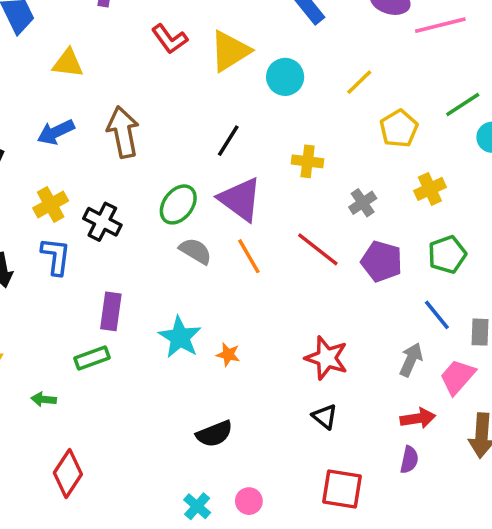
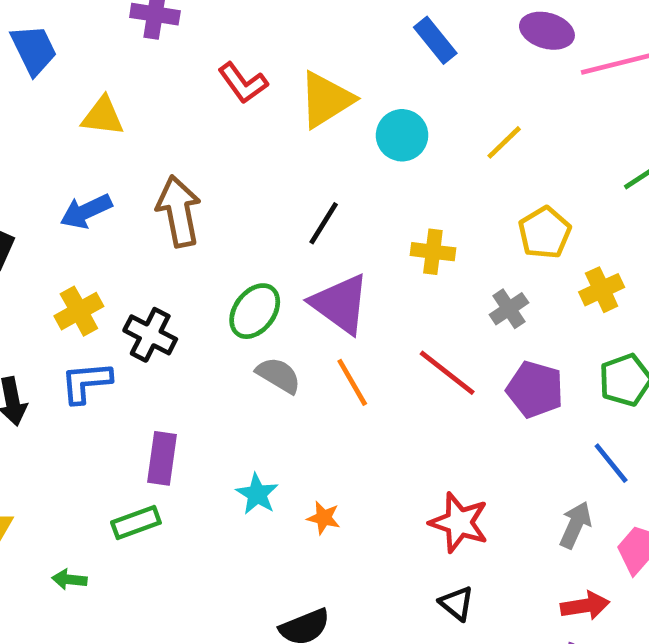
yellow pentagon: (399, 129) -> (545, 233), moved
blue L-shape: (56, 256) -> (86, 382), turned -102
cyan star: (180, 337) -> (257, 494), size x0.7

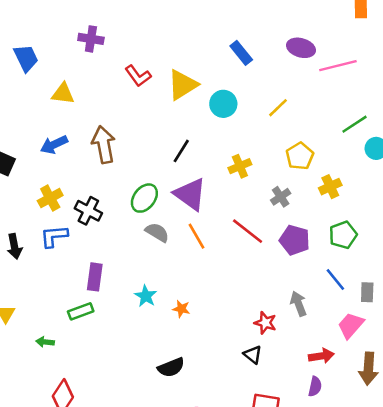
yellow cross: (433, 252) -> (240, 166), turned -30
red star: (459, 523) -> (265, 323), moved, size x0.7
gray arrow: (575, 525) -> (298, 304), moved, turned -45

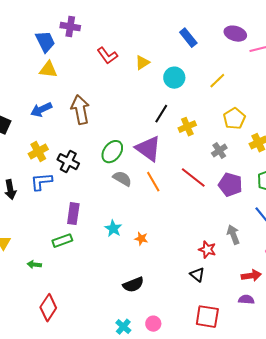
blue trapezoid: (26, 58) -> (45, 42), moved
yellow triangle: (183, 85) -> (142, 63), size x0.6
black line: (181, 151) -> (161, 114), moved
purple semicircle: (315, 386) -> (246, 300), turned -98

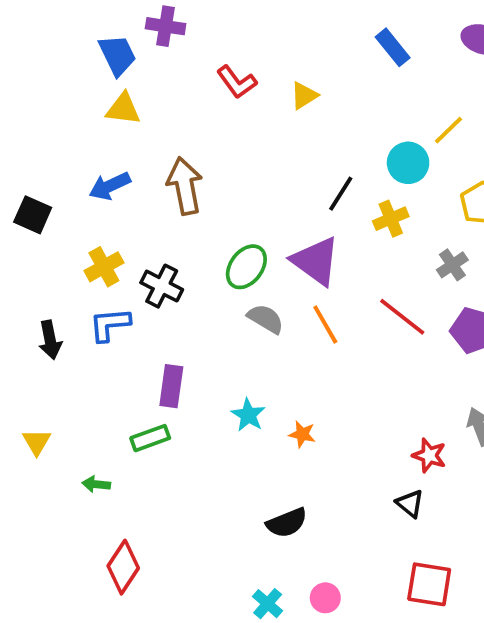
cyan circle: (174, 78) -> (408, 163), moved

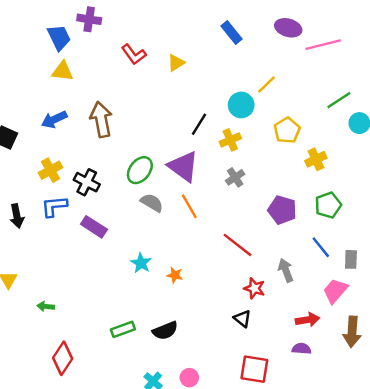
gray cross: (452, 265) -> (235, 177), moved
red line: (402, 317) -> (238, 245), moved
purple rectangle: (171, 386) -> (94, 227), moved, turned -65
green rectangle: (150, 438) -> (123, 329), moved

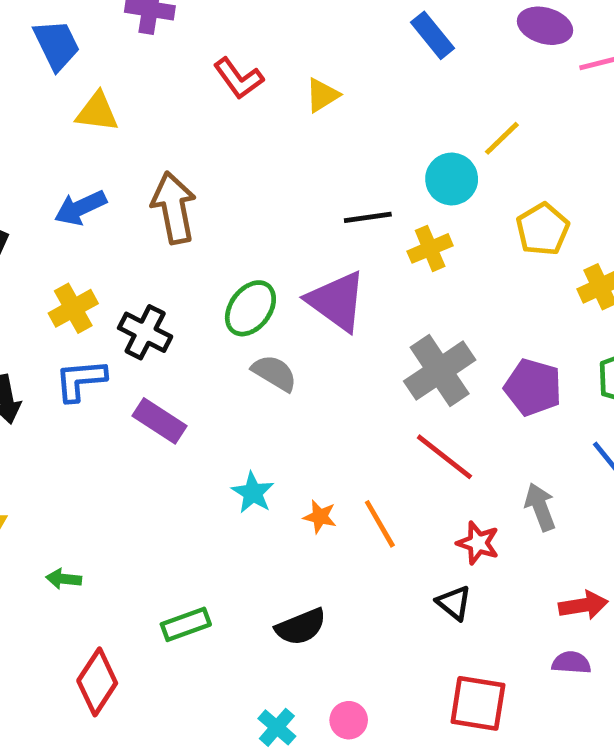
blue trapezoid: (59, 37) -> (57, 45), moved
black line: (199, 124) -> (368, 217), turned 50
gray cross: (235, 177) -> (440, 371), moved, size x1.8
orange line: (189, 206) -> (380, 524), moved
green rectangle: (123, 329) -> (186, 624), moved

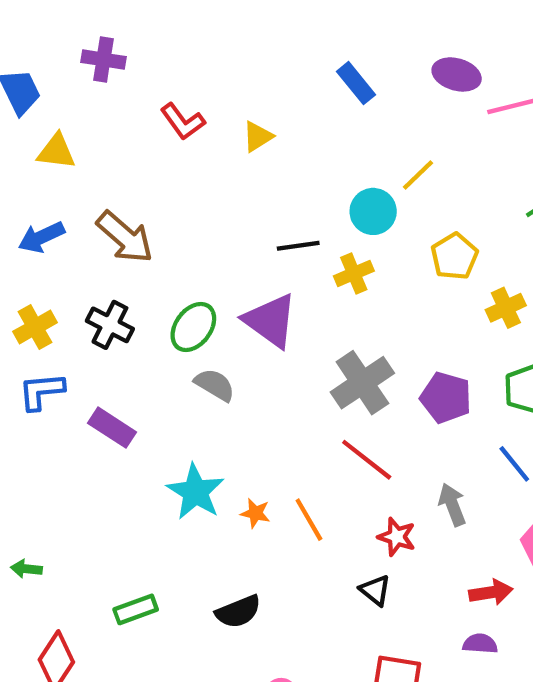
brown arrow: (174, 208) -> (125, 237), turned 142
black cross: (145, 332) -> (110, 325), moved
cyan star: (253, 493) -> (195, 492), size x1.5

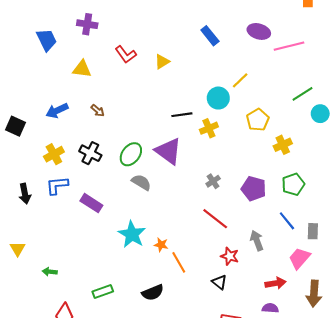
yellow triangle: (56, 152) -> (82, 69), moved
brown arrow: (125, 237) -> (98, 111), size x0.5
gray cross: (362, 383) -> (213, 181), size x0.5
orange line: (309, 520) -> (179, 262), moved

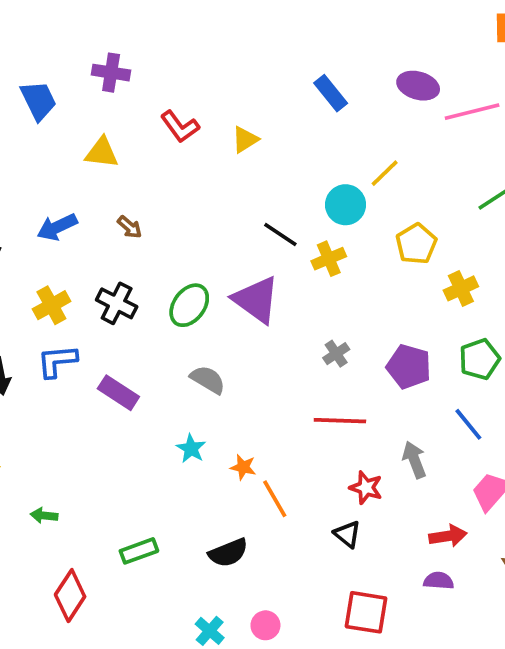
black line: (182, 115) -> (280, 234), turned 42
gray semicircle: (141, 182) -> (208, 380), moved
red line: (215, 219) -> (340, 421), turned -36
cyan star: (132, 234) -> (191, 449), size x0.6

